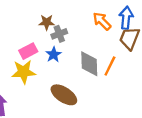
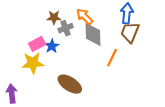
orange arrow: (102, 21) -> (85, 16), moved
blue star: (54, 55) -> (52, 46), moved
gray diamond: (89, 64) -> (93, 34), moved

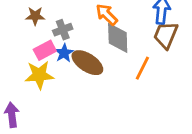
brown star: (54, 18) -> (35, 16), moved
gray cross: (66, 28) -> (63, 30), moved
brown ellipse: (70, 84) -> (87, 63), moved

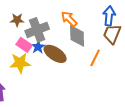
gray cross: (63, 30) -> (37, 30), size x1.6
pink rectangle: (45, 50) -> (24, 45), turned 63

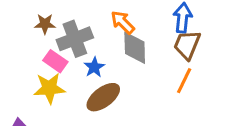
blue star: (38, 47) -> (94, 67), moved
brown ellipse: (55, 54) -> (103, 97), moved, turned -70
orange line: (95, 58) -> (184, 81), moved

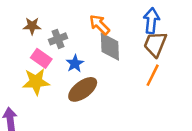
gray cross: (75, 39) -> (58, 39), size x0.6

